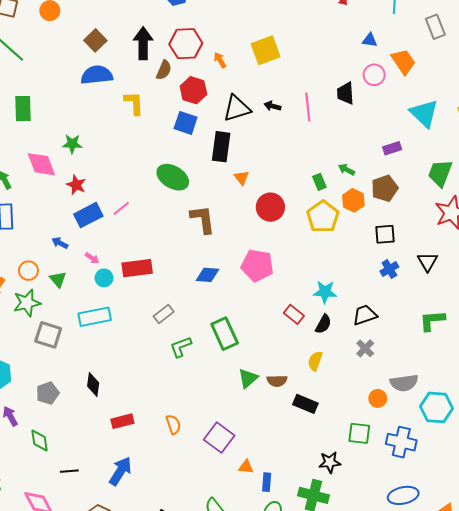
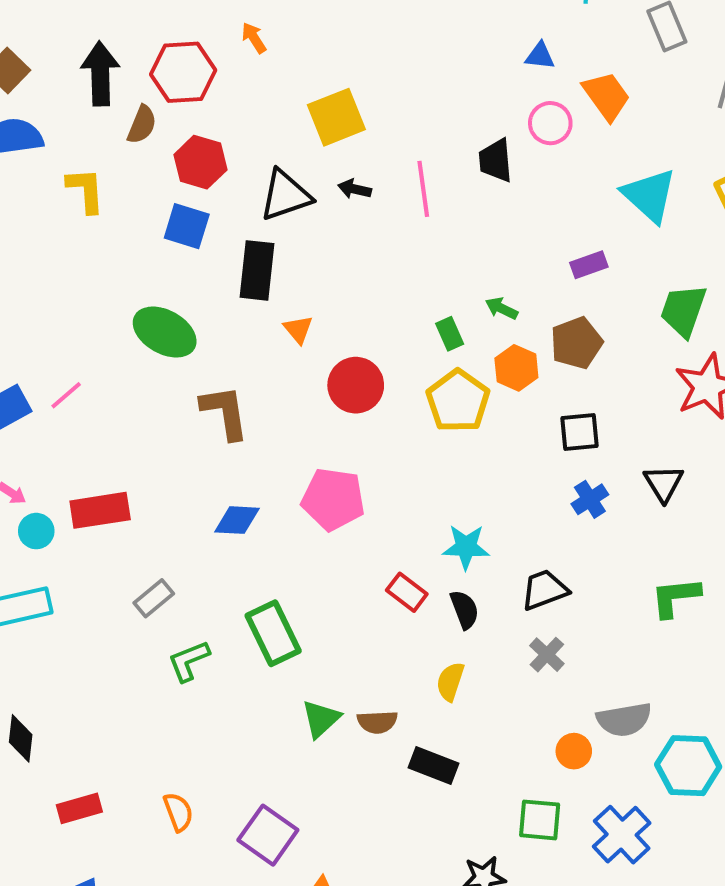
yellow square: (266, 50) -> (336, 117), moved
orange arrow: (220, 60) -> (254, 38), moved
black semicircle: (323, 324) -> (464, 610), turned -48
blue cross: (401, 442) -> (622, 835), turned 36

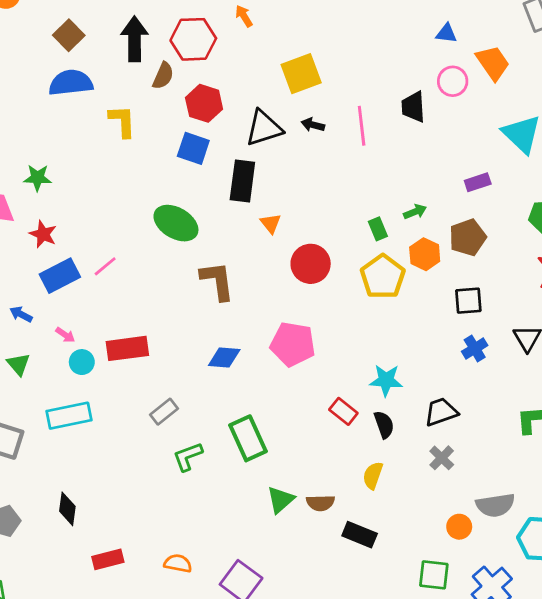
green arrow: (502, 308) -> (415, 212), turned 130
orange semicircle: (178, 812) -> (178, 563), turned -60

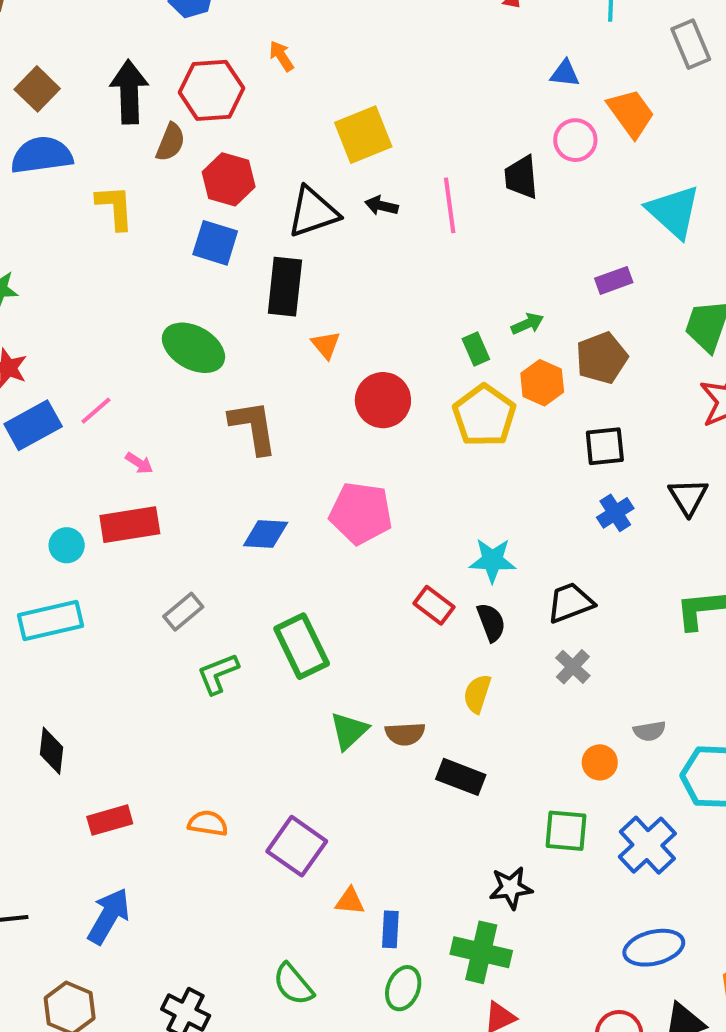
pink arrow: (65, 335) -> (139, 463), moved
gray semicircle: (495, 505) -> (650, 731), size x0.6

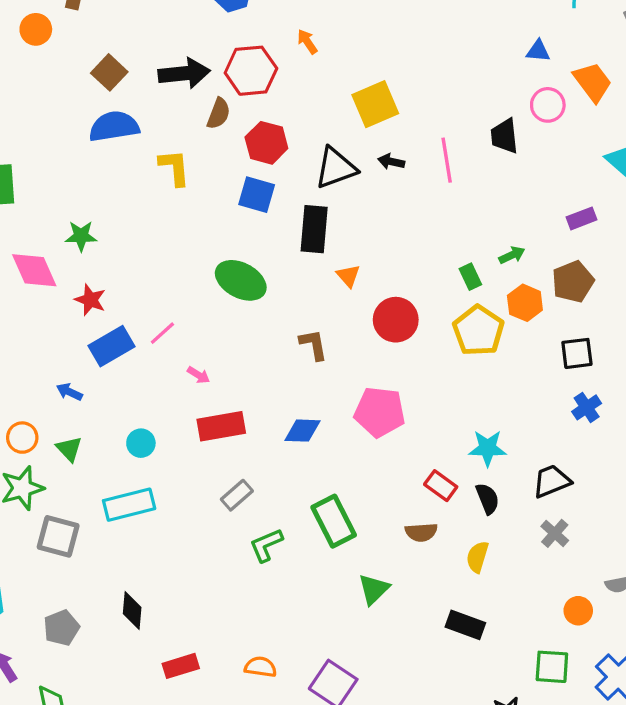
black arrow: (129, 92) -> (184, 73), turned 87
brown L-shape: (253, 427) -> (314, 345), moved, size x0.7
red rectangle: (130, 525) -> (221, 426), moved
brown semicircle: (405, 734) -> (421, 532), moved

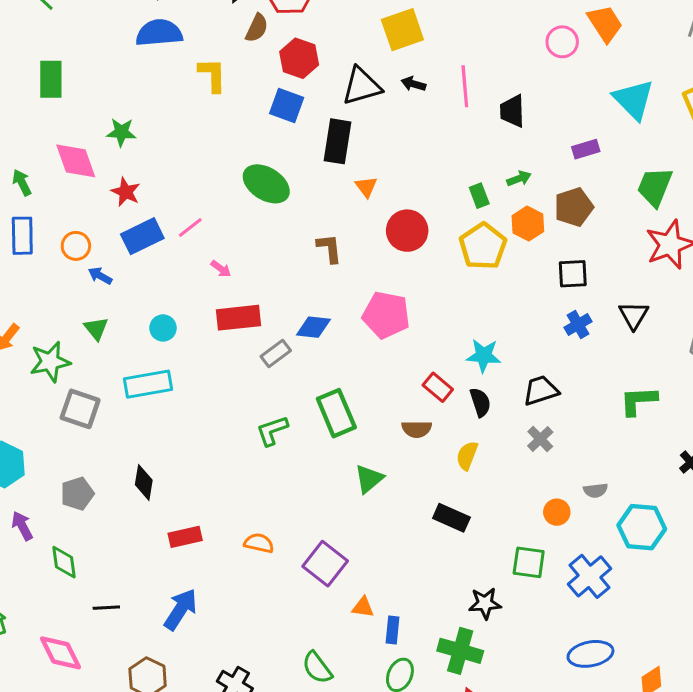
black trapezoid: (504, 136) -> (512, 111), moved
orange circle: (22, 438) -> (76, 246), moved
gray rectangle: (237, 495) -> (276, 353), moved

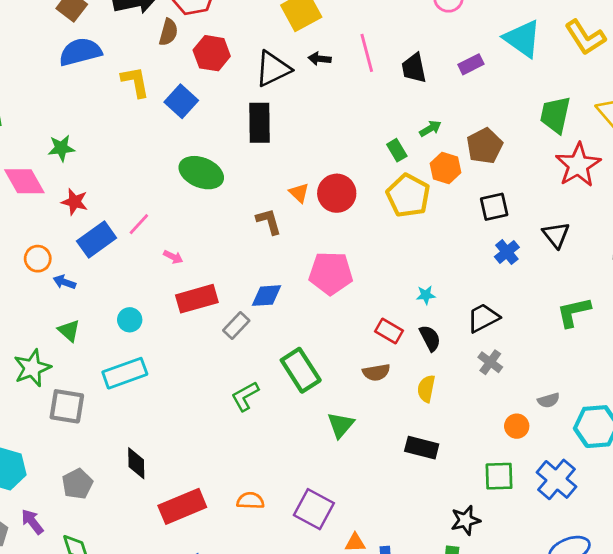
blue square: (287, 106) -> (181, 101), moved, turned 32
purple rectangle: (586, 149) -> (471, 64), moved
orange triangle: (366, 187) -> (299, 193), moved
cyan star: (484, 356) -> (426, 295), size x0.6
red rectangle: (185, 537) -> (182, 506), size x1.5

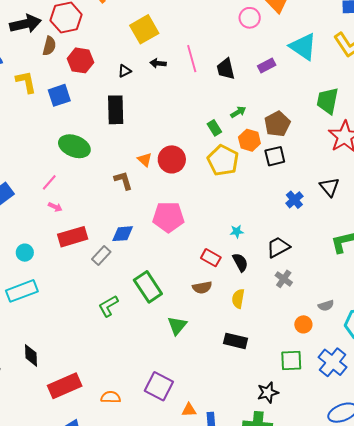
black triangle: (273, 69) -> (125, 71), size x0.5
blue square: (181, 101) -> (59, 95), turned 30
black square: (494, 207) -> (275, 156), moved
pink line: (139, 224) -> (49, 182), moved
orange semicircle: (250, 501) -> (111, 397), moved

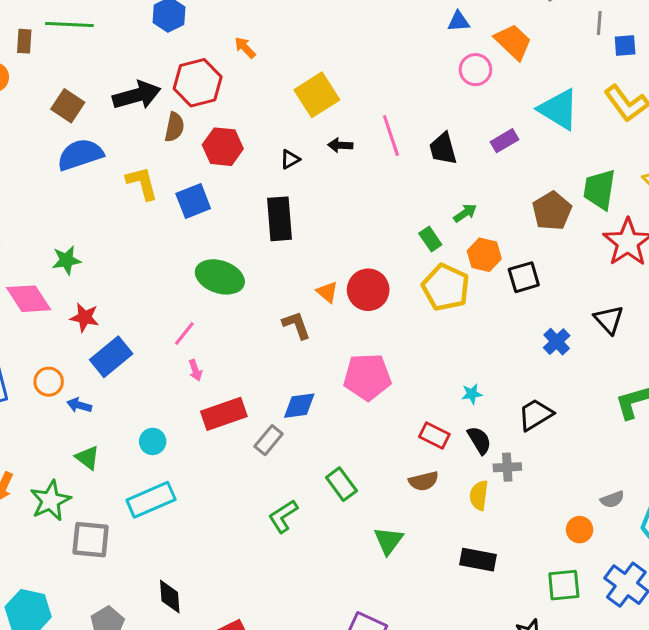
brown pentagon: (277, 124) -> (552, 211), moved
pink arrow: (55, 207) -> (195, 370), turned 48
gray cross: (284, 279) -> (507, 467), moved, turned -36
green rectangle: (148, 287) -> (341, 484), size x0.7

